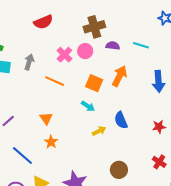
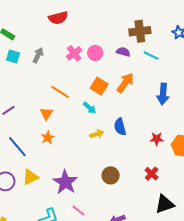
brown cross: (94, 27) -> (140, 31), moved
orange line: (55, 81) -> (60, 92), moved

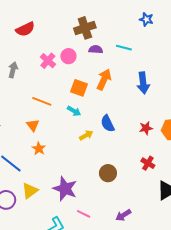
brown cross: (140, 31) -> (85, 28), moved

